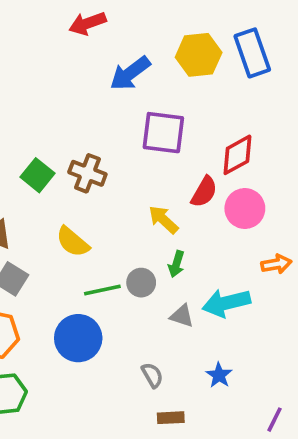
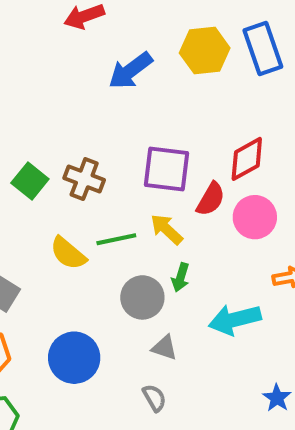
purple square: (163, 133) -> (166, 169), moved
gray circle: (141, 283) -> (142, 297), size x1.4
green line: (102, 290) -> (116, 239), moved
gray triangle: (182, 316) -> (164, 348), moved
blue star: (219, 375) -> (277, 398), moved

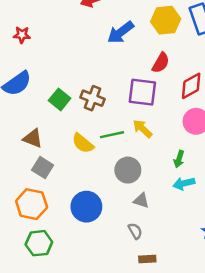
red semicircle: (211, 199) -> (161, 63), moved
green arrow: (181, 277) -> (179, 159), moved
cyan arrow: (235, 320) -> (184, 183), size x0.7

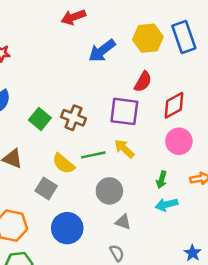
gray square: (43, 168) -> (46, 188), moved

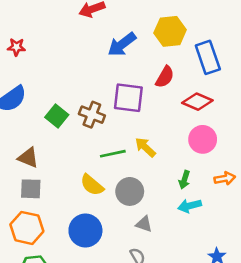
blue rectangle: (184, 37) -> (208, 57), moved
red diamond: (174, 105) -> (197, 102), turned 52
purple square: (124, 111) -> (128, 98), moved
yellow semicircle: (63, 164) -> (92, 185), moved
gray square: (46, 188) -> (31, 189), moved, turned -30

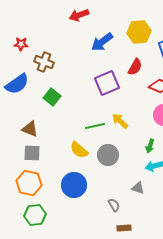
purple square: (128, 98) -> (107, 83), turned -30
brown cross: (92, 115) -> (44, 62), moved
gray triangle: (144, 224) -> (138, 188), moved

